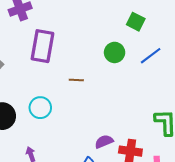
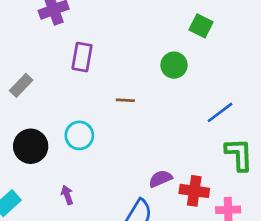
purple rectangle: (42, 46) -> (82, 57), size x0.7
blue line: (151, 56) -> (220, 112), moved

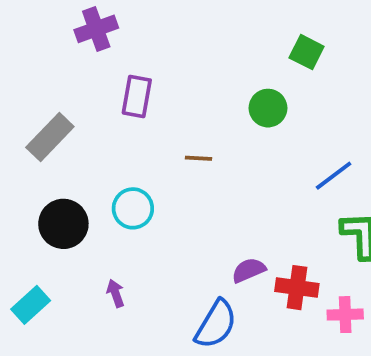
gray rectangle: (21, 85) -> (50, 137), size x1.4

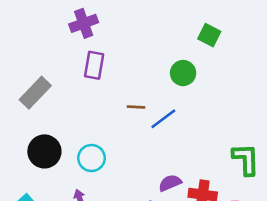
purple cross: (96, 29) -> (84, 23), moved
blue line: (334, 176) -> (163, 119), moved
cyan circle: (133, 208) -> (92, 158), moved

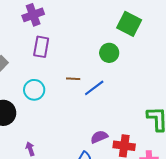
green square: (209, 35) -> (129, 24), size x1.4
cyan circle: (92, 158) -> (34, 90), moved

